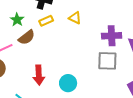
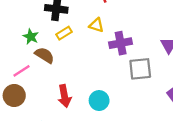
purple cross: (112, 36) -> (121, 43), moved
brown semicircle: (27, 37) -> (45, 55), turned -102

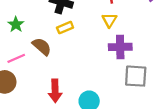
yellow triangle: (96, 25) -> (109, 20), moved, turned 35
green star: (31, 37) -> (16, 24), moved

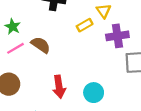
yellow rectangle: (65, 28) -> (85, 25), moved
pink line: (16, 58) -> (16, 48), moved

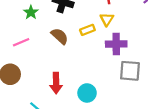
green star: (13, 27) -> (31, 12), moved
brown semicircle: (41, 45) -> (60, 36), moved

